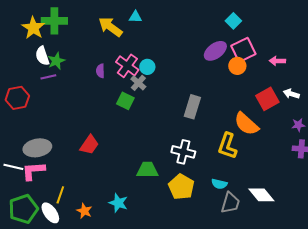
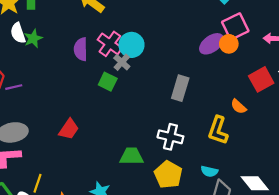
purple ellipse: (215, 51) -> (211, 44), moved
cyan circle: (147, 67) -> (132, 45), size x1.5
purple semicircle: (100, 71) -> (81, 49), size x1.5
purple line: (48, 77) -> (14, 87), moved
orange semicircle: (246, 124) -> (239, 107), size x0.6

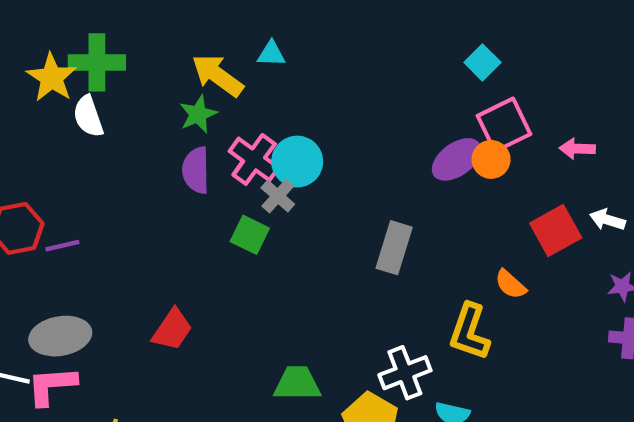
white semicircle: (18, 33) -> (88, 116), moved
green star: (33, 38) -> (198, 114), moved
white cross: (170, 137) -> (405, 373), moved, turned -35

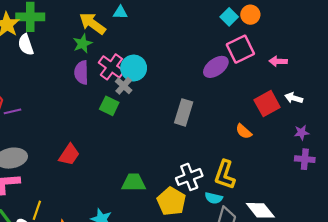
orange circle: (491, 159) -> (250, 15), moved
yellow L-shape: (470, 332) -> (225, 175), moved

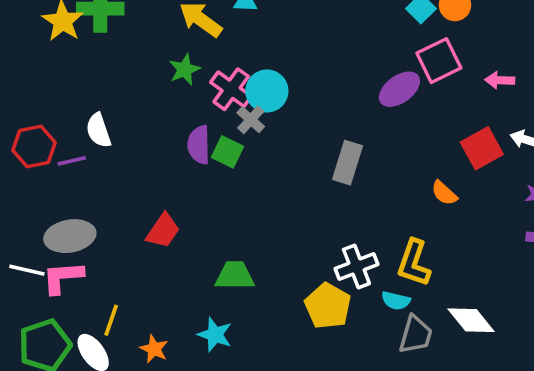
green star: (82, 44) -> (184, 70), moved
white semicircle: (26, 45) -> (99, 130), moved
purple semicircle: (81, 72) -> (199, 145), moved
green trapezoid: (134, 183) -> (235, 275), moved

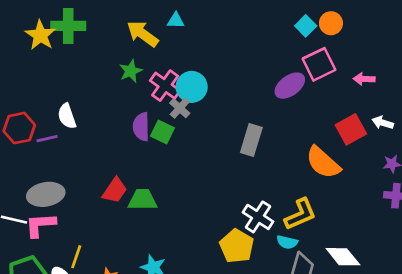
orange semicircle: (444, 193) -> (323, 163), size x1.8
yellow L-shape: (414, 263) -> (300, 214), turned -132
white cross: (356, 267) -> (258, 217), turned -36
green trapezoid: (235, 275) -> (143, 200), moved

